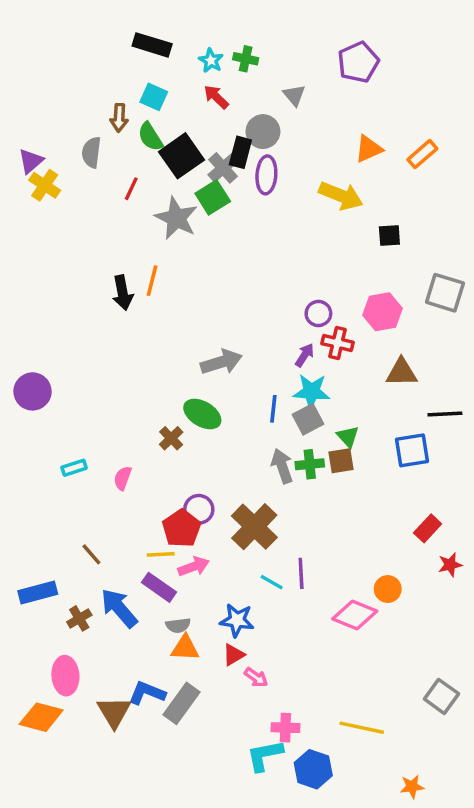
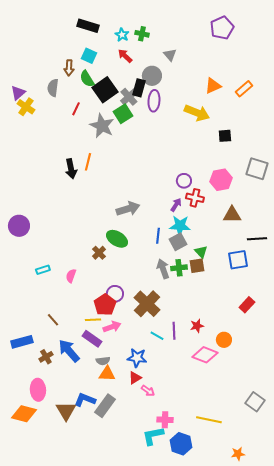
purple pentagon: (358, 62) -> (222, 28), moved
red star: (450, 565) -> (197, 326), moved

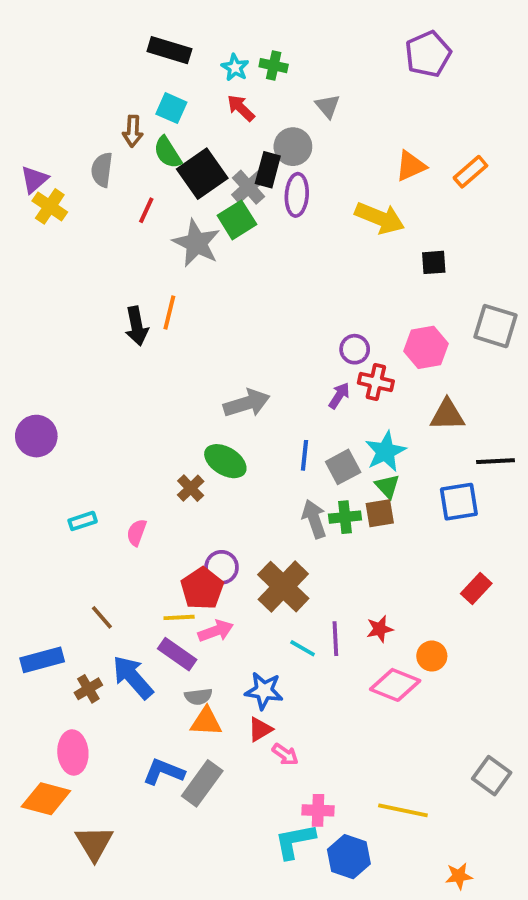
cyan star: (180, 226) -> (386, 451), moved, turned -30
brown triangle: (66, 411) -> (94, 843), moved

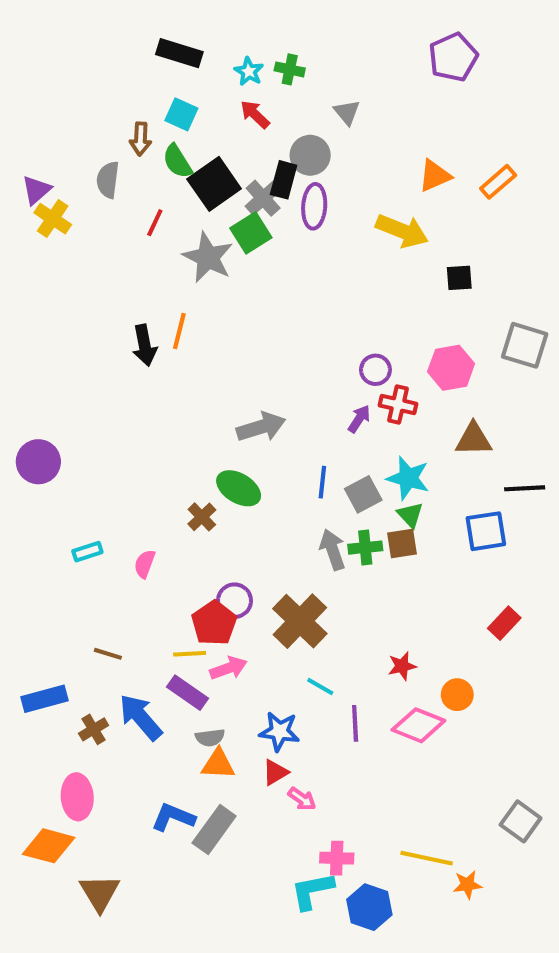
cyan star: (386, 451) -> (408, 478), turned -30
brown line: (102, 617) -> (108, 654), turned -32
purple line: (335, 639) -> (355, 723), moved
orange star: (459, 876) -> (467, 885), moved

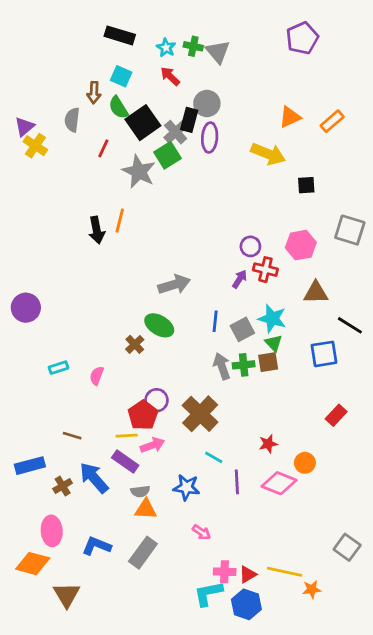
gray triangle: (347, 112) -> (218, 52), moved, size x1.4
black line: (525, 488) -> (350, 325), turned 35
red triangle: (275, 772) -> (248, 574), moved
blue L-shape: (173, 817) -> (97, 546), moved

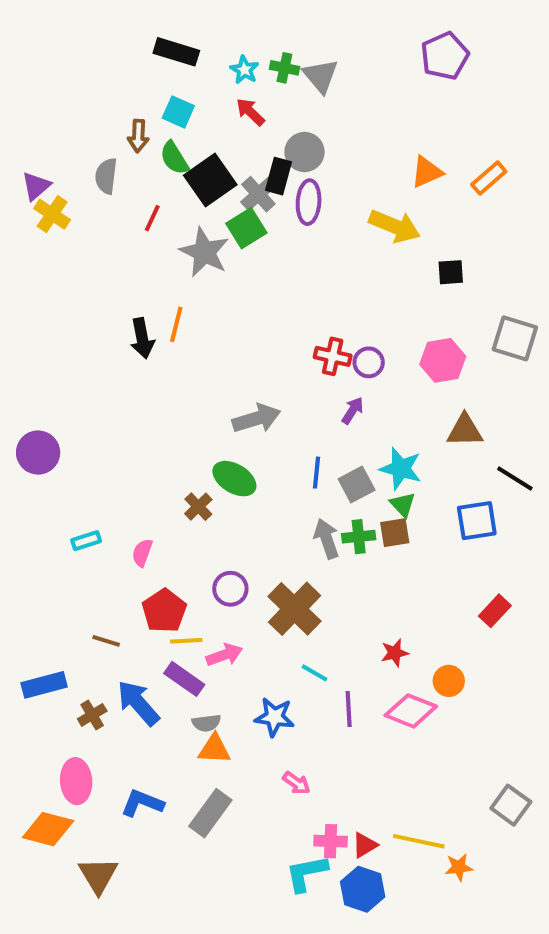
red cross: (265, 270) -> (333, 356), moved
red pentagon: (143, 415) -> (164, 611), moved

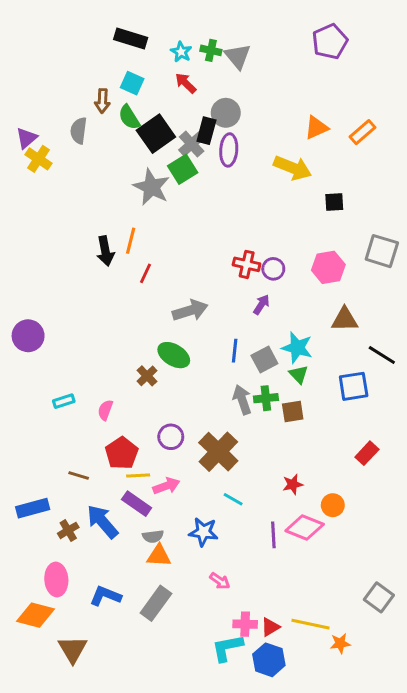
red line: (152, 218) -> (146, 273), moved
brown square: (395, 533) -> (293, 412), moved
purple line: (349, 709) -> (273, 535), moved

